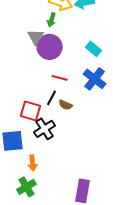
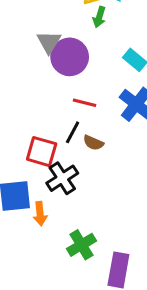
green arrow: (52, 20) -> (99, 17), moved
orange arrow: (33, 163) -> (40, 214), moved
green cross: (27, 187) -> (81, 245), moved

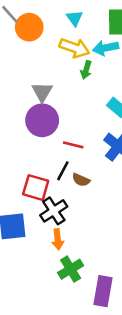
purple circle: (70, 57) -> (42, 120), moved
orange arrow: (40, 214) -> (58, 239), moved

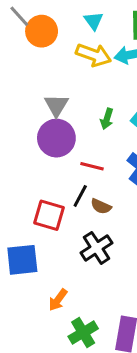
green arrow: (86, 70) -> (107, 119), moved
black cross: (54, 211) -> (97, 248), moved
orange arrow: (58, 239) -> (58, 300), moved, turned 42
green cross: (71, 269) -> (83, 333), moved

